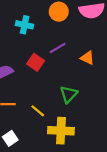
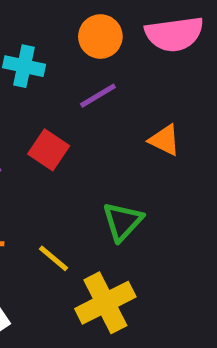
purple line: (58, 48) -> (98, 96), moved
yellow cross: (61, 131) -> (105, 303), turned -30

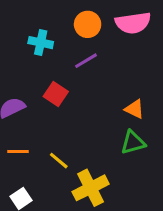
orange triangle: (164, 140) -> (134, 109), moved
green triangle: (123, 221) -> (133, 142), moved, turned 32

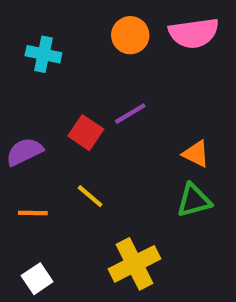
cyan cross: (41, 43) -> (43, 54), moved
purple line: (86, 61) -> (130, 114), moved
yellow line: (59, 161) -> (90, 196), moved

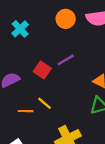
cyan cross: (43, 54) -> (20, 29), turned 35
orange line: (33, 213) -> (26, 111), moved

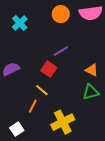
red square: (42, 70) -> (49, 69), moved
orange line: (26, 111) -> (33, 106), moved, turned -64

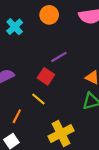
orange circle: (61, 14) -> (49, 15), moved
orange line: (33, 106) -> (17, 116), moved

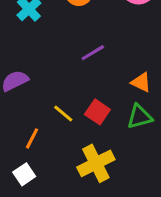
red square: (46, 76) -> (97, 112), moved

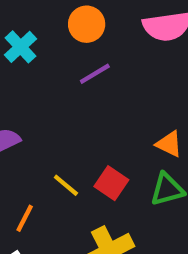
purple line: (93, 53) -> (95, 74), moved

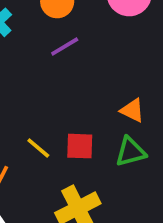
red square: (111, 183) -> (80, 146), turned -32

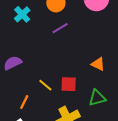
green triangle: (130, 152) -> (97, 98), moved

